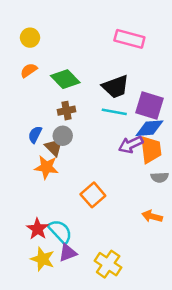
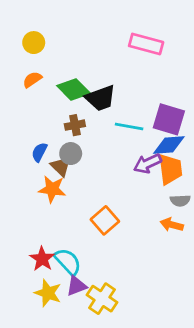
black trapezoid: (116, 87) -> (101, 98), moved
orange arrow: (152, 216) -> (172, 225), moved
yellow cross: (108, 264) -> (102, 299), moved

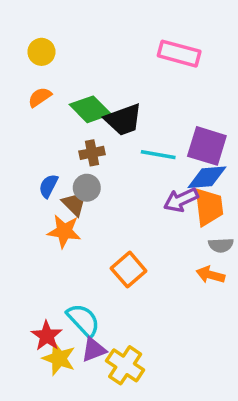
red star: (42, 259) -> (47, 336), moved

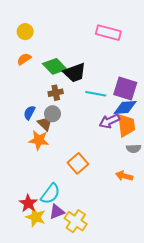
orange arrow: (210, 275) -> (124, 176), moved
cyan semicircle: (83, 320) -> (50, 194), turned 80

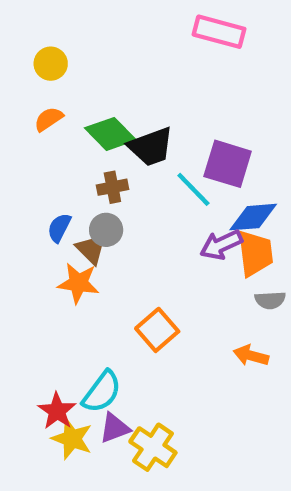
pink rectangle: (108, 33) -> (219, 32), moved
purple square: (125, 88) -> (228, 164), moved
cyan line: (96, 94) -> (193, 189), turned 36

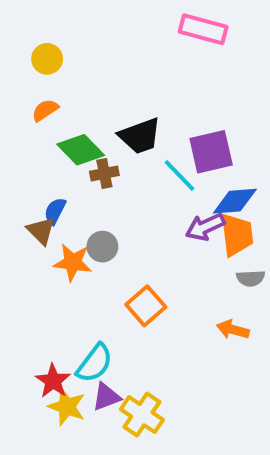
green diamond: (110, 134) -> (81, 150), moved
purple square: (228, 164) -> (211, 152), turned -30
gray circle: (106, 230) -> (102, 247), moved
brown triangle: (91, 249) -> (41, 231), moved

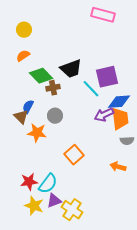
gray circle: (102, 247) -> (55, 116), moved
red star: (53, 381) -> (29, 182), moved, turned 30

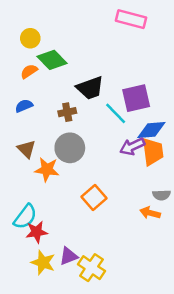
green diamond: (41, 76) -> (52, 60), moved
blue semicircle: (28, 107) -> (24, 106), moved, turned 40
gray circle: (55, 116) -> (70, 148), size x1.5
gray semicircle: (127, 141) -> (162, 195), moved
cyan semicircle: (48, 184) -> (25, 217), moved

